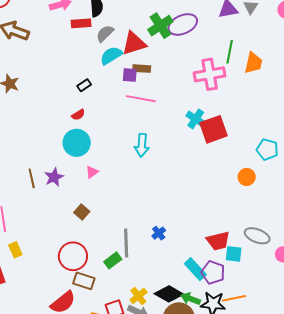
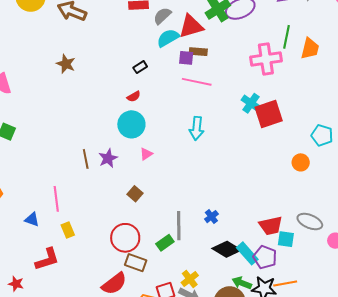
black diamond: (169, 294) -> (227, 249), moved

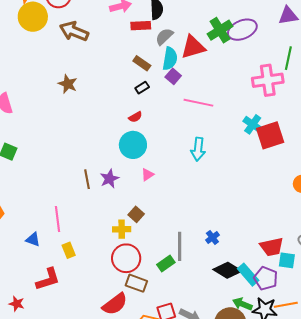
cyan semicircle: (168, 38) -> (170, 59), turned 130
brown rectangle: (198, 52) -> (142, 63), moved, turned 30
purple square: (186, 58) -> (173, 76), moved, turned 35
yellow cross: (190, 279) -> (122, 229), moved, turned 36

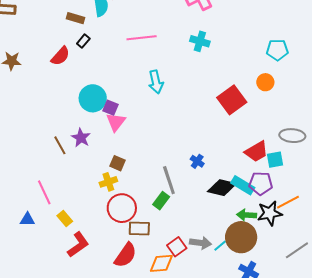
purple square: (173, 76) -> (110, 108), moved
red semicircle: (135, 117) -> (60, 56), moved, size x1.5
red square: (270, 135) -> (232, 100), moved
pink triangle: (148, 175) -> (116, 122), size x1.5
red L-shape: (48, 279) -> (78, 245), moved

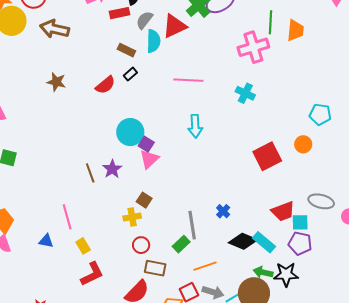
purple pentagon: (261, 183) -> (300, 243), moved
orange line: (288, 202) -> (205, 266), moved
red circle: (122, 208) -> (141, 245), size x0.6

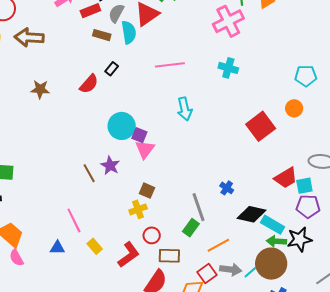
brown rectangle: (126, 50) -> (102, 35), moved
cyan rectangle: (264, 242) -> (273, 225), moved
red L-shape: (92, 274) -> (129, 255), moved

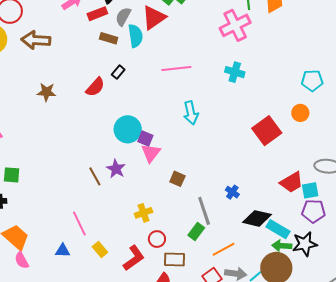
brown square: (147, 191) -> (177, 179), moved

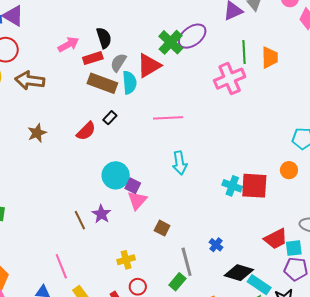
brown rectangle: (109, 38) -> (102, 83), size x1.6
cyan cross: (235, 72) -> (232, 186), moved
brown star: (46, 92) -> (37, 133), turned -30
red square: (267, 131) -> (254, 186), turned 36

